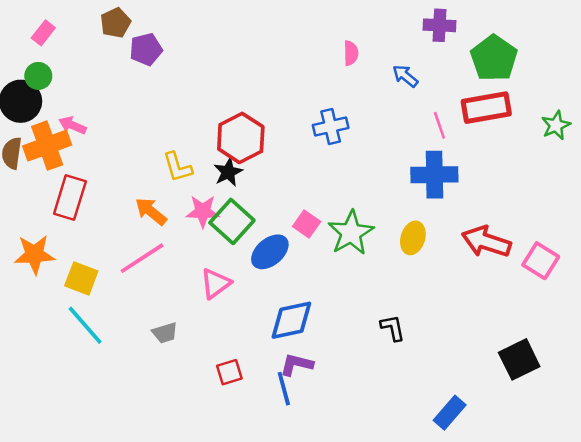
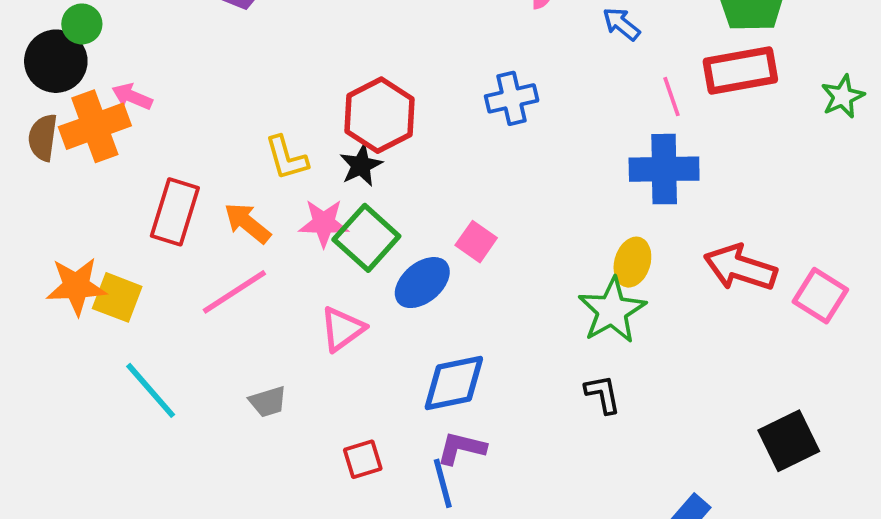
red rectangle: (70, 197) -> (175, 212), moved
green star: (351, 233) -> (612, 310), moved
yellow square: (81, 278) -> (117, 297), moved

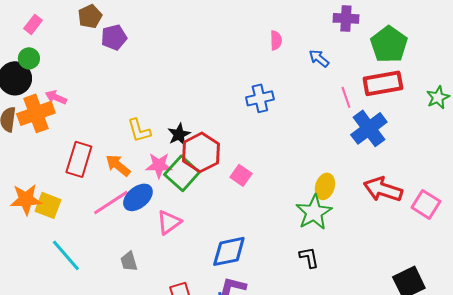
red hexagon: (379, 115) -> (201, 152), moved
blue cross: (664, 169) -> (369, 128), moved, turned -36
blue ellipse: (422, 283) -> (138, 197), moved
gray trapezoid: (268, 402) -> (129, 261), turned 90

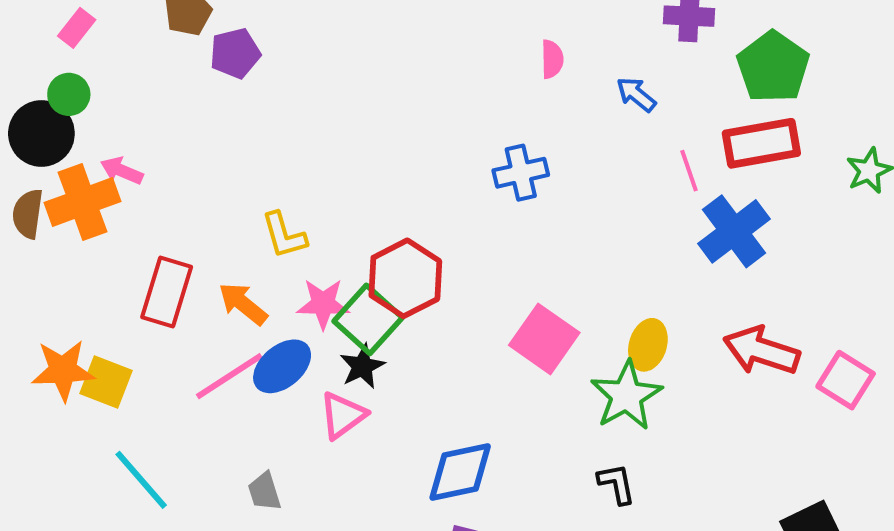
black star: (179, 134) -> (362, 366), moved
pink square: (241, 175) -> (544, 339), moved, size x1.6

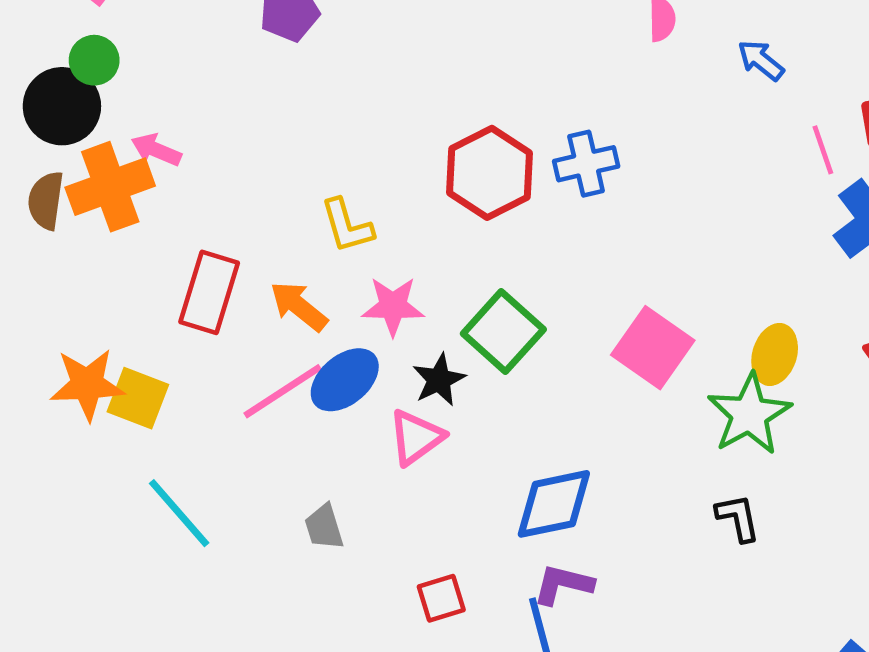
blue cross: (521, 173) -> (586, 164), moved
red hexagon: (405, 278) -> (490, 173), moved
green square: (368, 319) -> (503, 331), moved

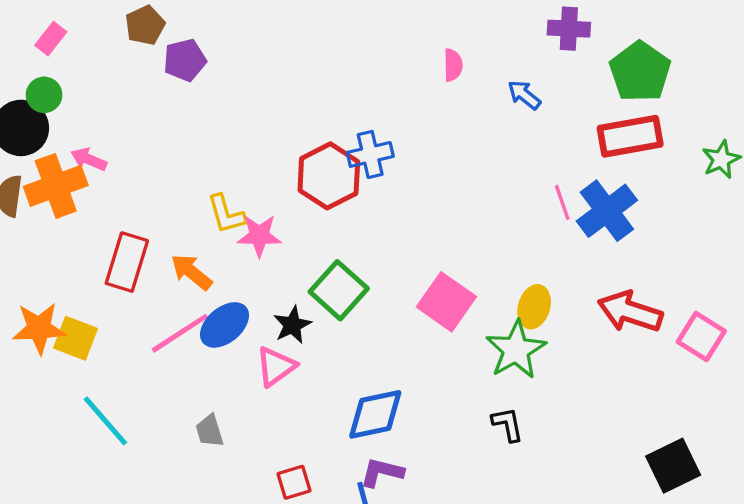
pink line: (823, 150) -> (562, 202), moved
blue cross: (586, 164) -> (370, 154), moved
pink star: (393, 306) -> (259, 236), moved

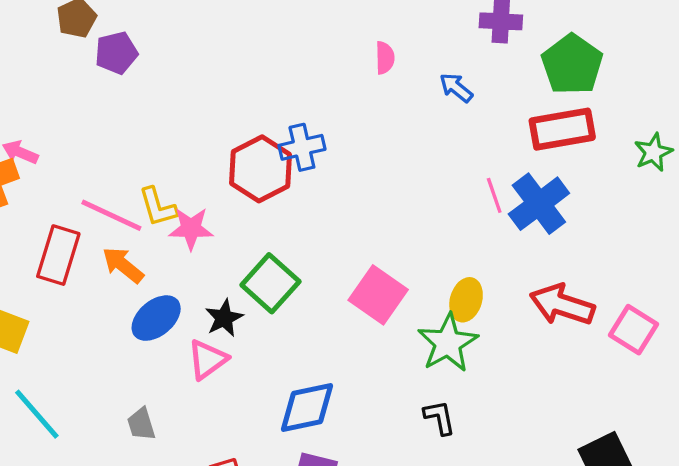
pink line: (180, 333) -> (111, 215), moved, turned 58

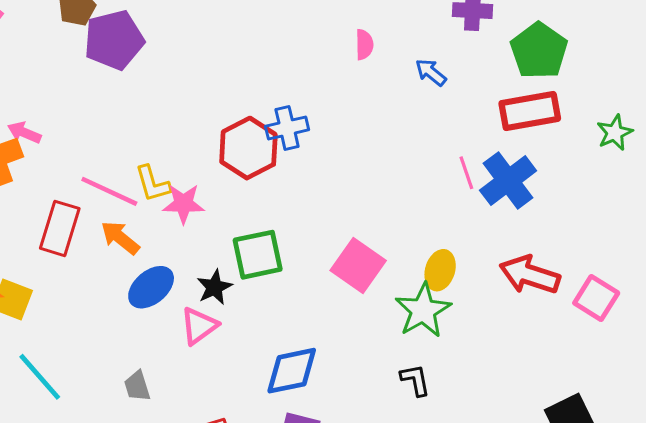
purple pentagon: (116, 53) -> (114, 40), size x1.5
green square: (270, 283) -> (258, 255), turned 36

